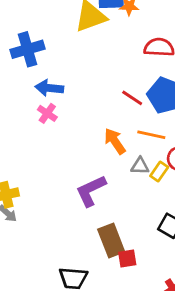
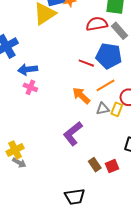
orange line: (151, 135) -> (105, 85), turned -30
brown rectangle: (111, 241) -> (95, 165), size x0.6
red square: (127, 258) -> (112, 166), moved

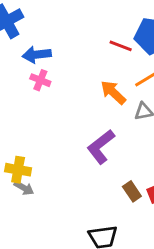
yellow cross: (15, 150) -> (18, 170), turned 36

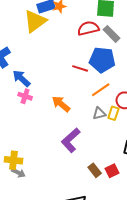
blue arrow: (37, 55) -> (21, 78), turned 54
orange arrow: (113, 92) -> (61, 104), moved

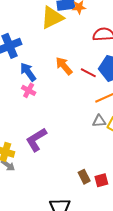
orange arrow: (61, 104) -> (64, 66), moved
purple L-shape: (71, 140) -> (36, 140), moved

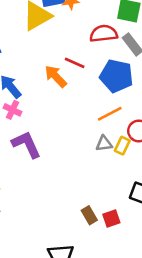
red line: (88, 73) -> (75, 63), moved
purple L-shape: (36, 140) -> (26, 144), moved, turned 100

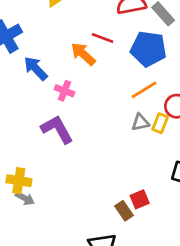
pink cross: (13, 110) -> (64, 91), moved
brown rectangle: (89, 215) -> (124, 211), moved
red square: (111, 218) -> (140, 199), moved

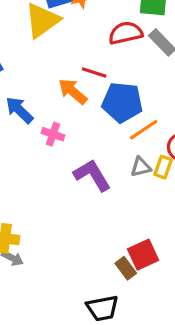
blue pentagon: (148, 49) -> (122, 102), moved
purple L-shape: (57, 129) -> (92, 175), moved
red square: (140, 199) -> (143, 255), size x1.4

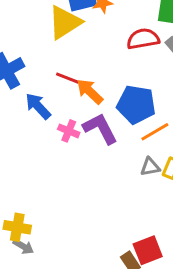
red line: (94, 73) -> (68, 78), moved
purple L-shape: (92, 175) -> (100, 128), moved

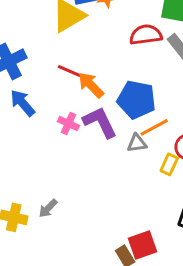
blue arrow: (38, 106) -> (23, 103), moved
gray triangle: (150, 167) -> (137, 143), moved
gray arrow: (23, 246) -> (48, 208), moved, turned 102

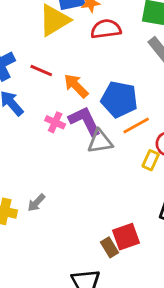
red semicircle: (146, 35) -> (106, 29), moved
red line: (69, 71) -> (41, 70), moved
gray triangle: (137, 143) -> (100, 141), moved, size x1.4

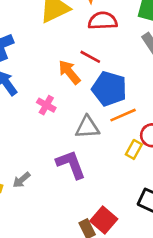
red line: (41, 70) -> (90, 57), moved
purple L-shape: (85, 121) -> (71, 164), moved
red square: (126, 237) -> (104, 220), turned -35

